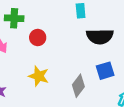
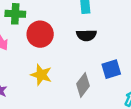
black semicircle: (100, 36) -> (86, 35), moved, size x0.7
red circle: (38, 38) -> (40, 34), size x1.5

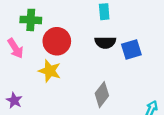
blue square: (111, 69) -> (131, 50), moved
yellow star: (41, 75) -> (50, 71), moved

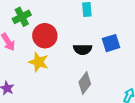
green cross: (31, 20) -> (22, 17), turned -30
black semicircle: (105, 42) -> (83, 49), moved

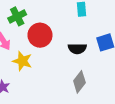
yellow star: (39, 62) -> (22, 61), moved

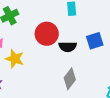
red circle: (40, 35) -> (47, 34), moved

